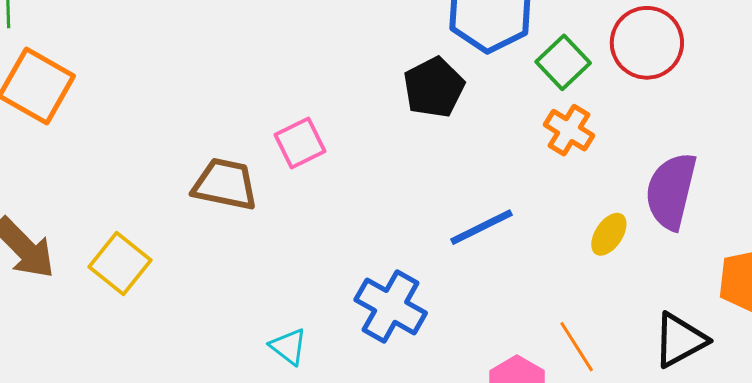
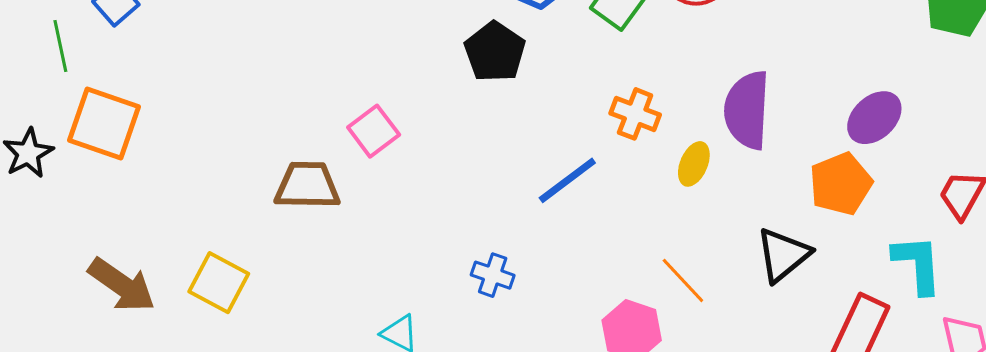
orange cross: (569, 130) -> (635, 114), moved
blue cross: (391, 306) -> (493, 275), size x0.6

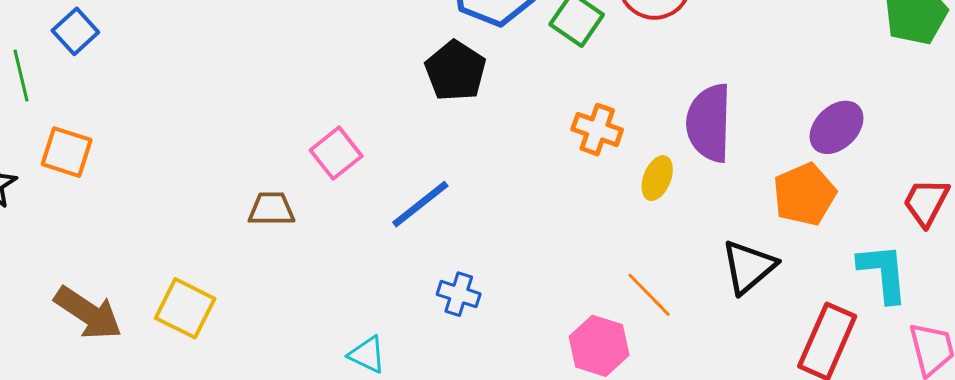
orange square: (104, 124) -> (67, 152), size x0.7
blue line: (567, 180) -> (420, 204), moved
brown trapezoid: (307, 185) -> (271, 209), size x0.7

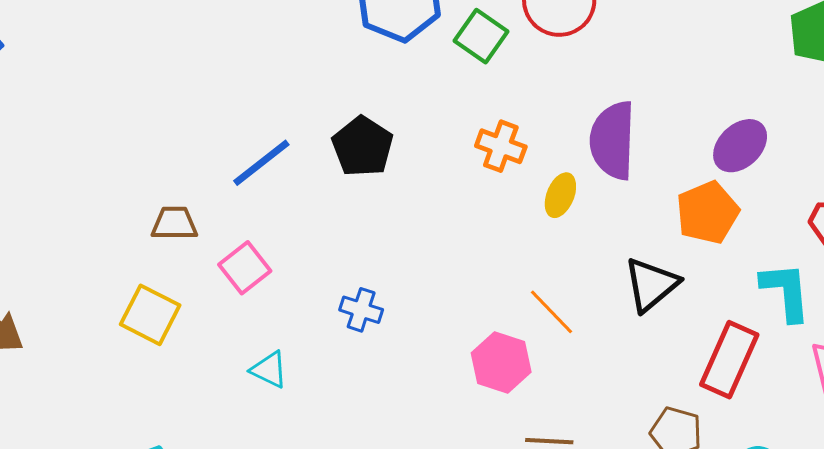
black pentagon: (455, 71) -> (363, 146), moved
pink square: (336, 153) -> (245, 268), moved
blue line: (420, 204) -> (261, 163), moved
yellow square: (185, 308) -> (150, 315), moved

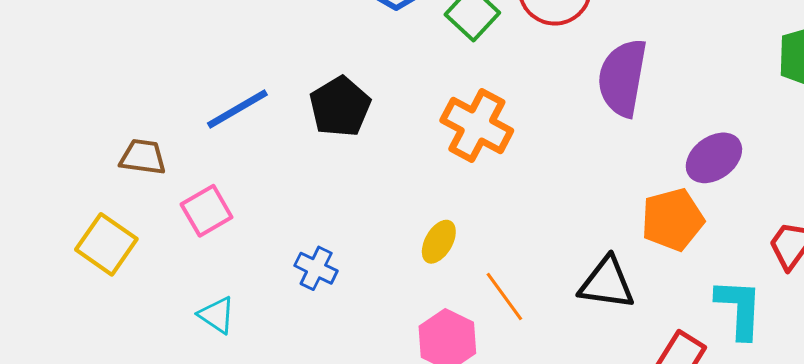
purple semicircle: (613, 140) -> (622, 78), moved
orange cross: (501, 146) -> (477, 125), size x1.4
yellow ellipse: (560, 195) -> (439, 242), moved
black triangle: (651, 285) -> (607, 283), turned 40

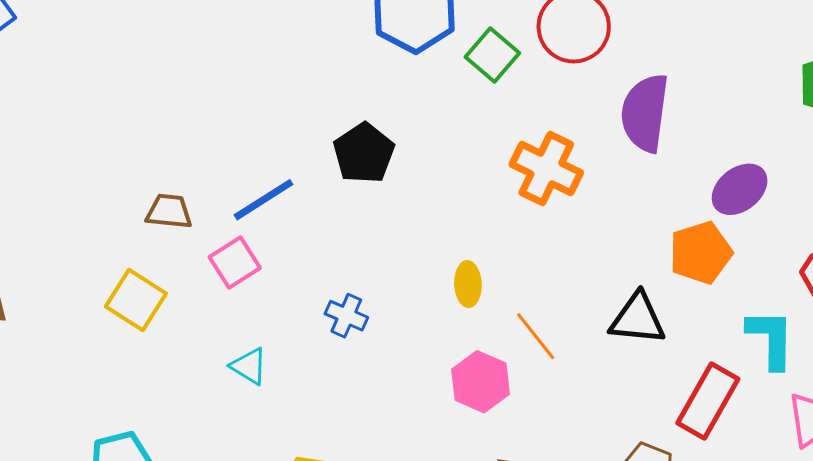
blue line: (237, 109) -> (264, 200), moved
orange cross: (477, 125) -> (546, 168), moved
yellow ellipse: (439, 242) -> (468, 284), turned -30

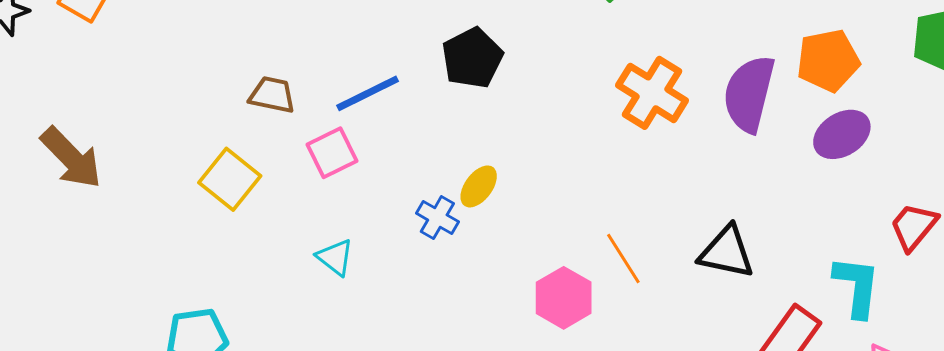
purple semicircle: (645, 113) -> (749, 94), moved
orange pentagon: (701, 253) -> (828, 60), moved
yellow ellipse: (468, 284) -> (479, 186), moved, turned 33

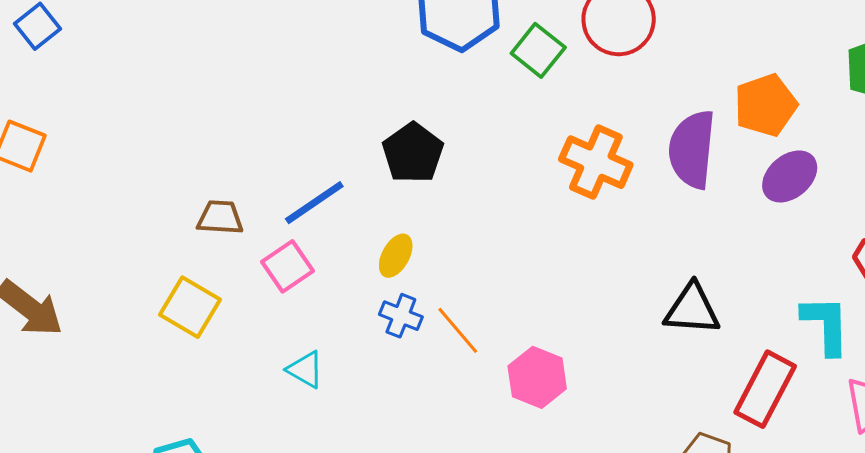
yellow ellipse: (479, 186) -> (396, 256), moved
orange line: (623, 258) -> (458, 330), moved

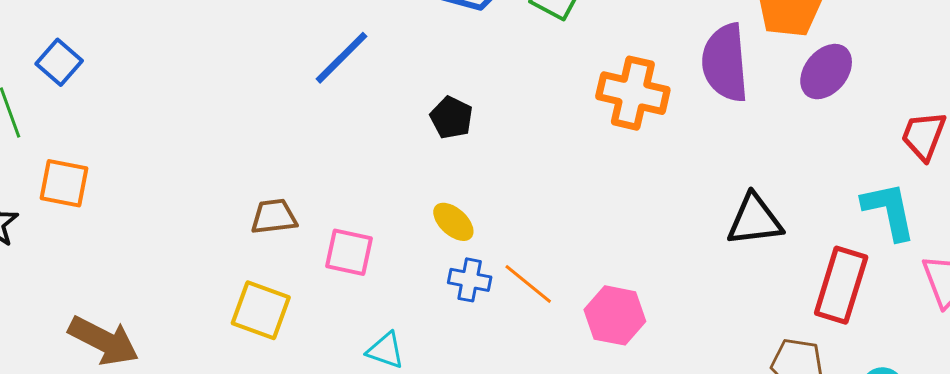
black pentagon: (413, 153) -> (451, 118), size x0.7
blue line: (314, 203) -> (342, 58), moved
yellow ellipse: (396, 256) -> (453, 222), turned -66
pink square: (288, 266) -> (349, 252), turned -33

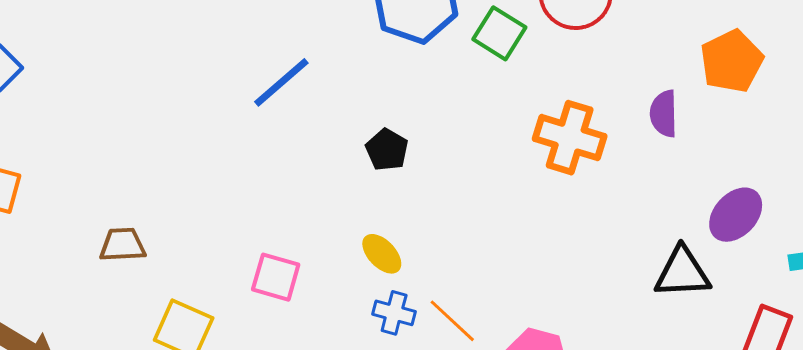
purple semicircle: (725, 63) -> (664, 114), size x0.6
purple ellipse: (826, 72) -> (736, 215), moved
brown trapezoid: (274, 217) -> (122, 245), moved

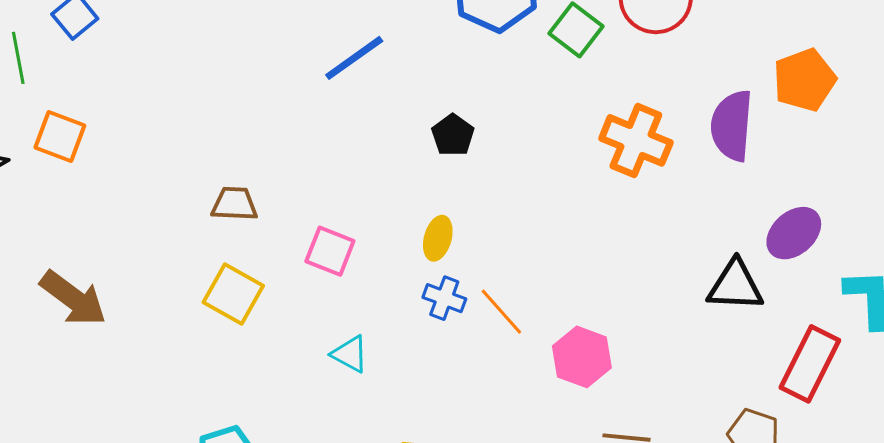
purple semicircle: (664, 114) -> (732, 126), size x1.5
brown trapezoid: (122, 245) -> (234, 204), moved
yellow ellipse: (382, 254) -> (438, 238), turned 54

